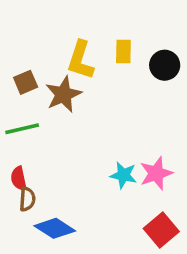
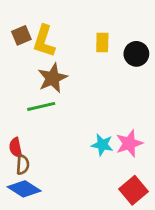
yellow L-shape: (81, 60) -> (44, 41), moved
brown square: (26, 82) -> (21, 35), moved
green line: (22, 129) -> (41, 106), moved
blue diamond: (55, 228) -> (24, 189), moved

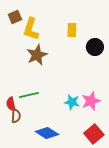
brown square: (21, 35) -> (15, 17), moved
black circle: (136, 54) -> (95, 47), moved
green line: (41, 106) -> (29, 95), moved
blue diamond: (24, 189) -> (47, 133), moved

